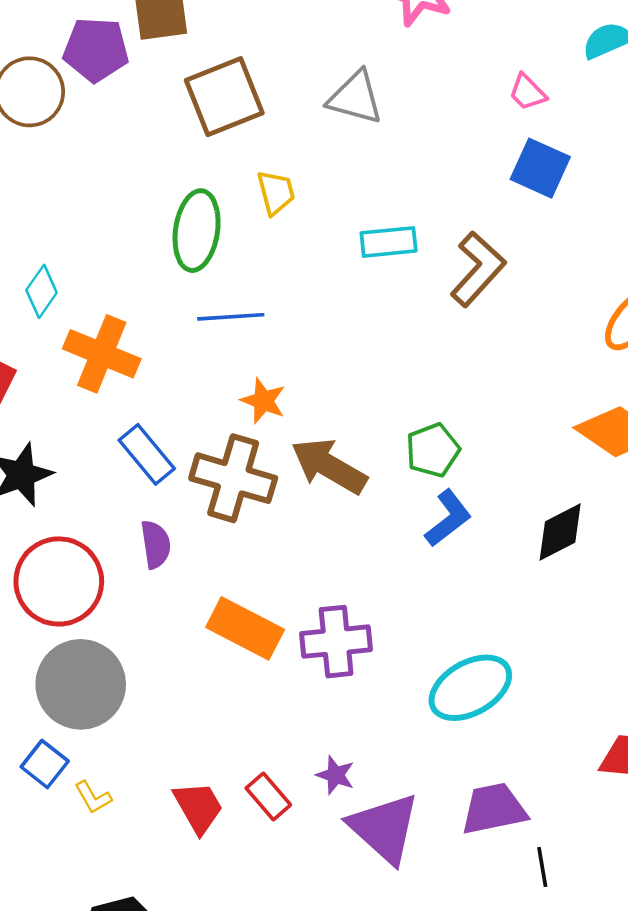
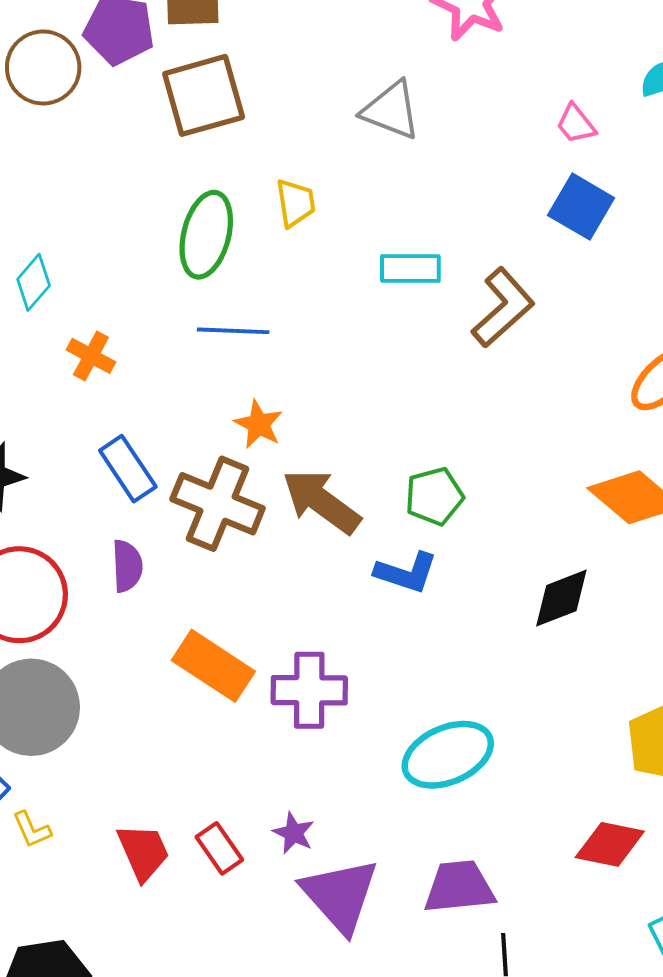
brown square: (224, 97) -> (204, 95), moved
orange cross: (102, 354) -> (91, 356), size x0.6
blue L-shape: (448, 518) -> (406, 573), moved, turned 50

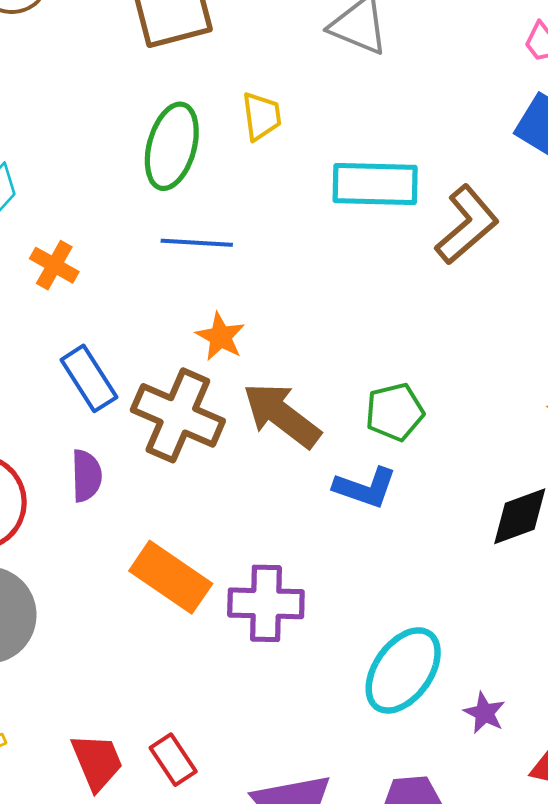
cyan rectangle: (410, 269) -> (375, 184), size x1.4
cyan ellipse: (448, 755) -> (403, 670), turned -32
purple star: (294, 833) -> (484, 713), moved

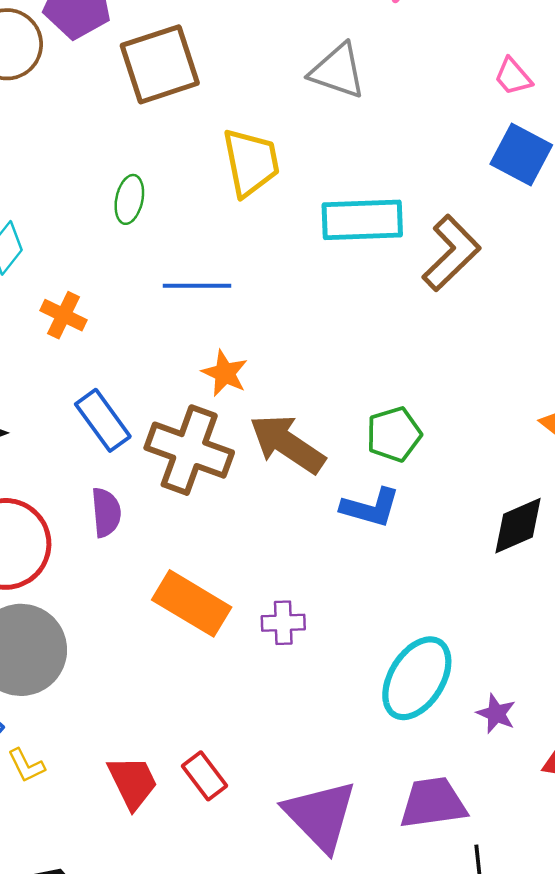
yellow trapezoid: (262, 116) -> (251, 162), size x1.5
green ellipse: (172, 146) -> (129, 199), moved, size x0.6
purple cross: (266, 603) -> (283, 623), size x0.6

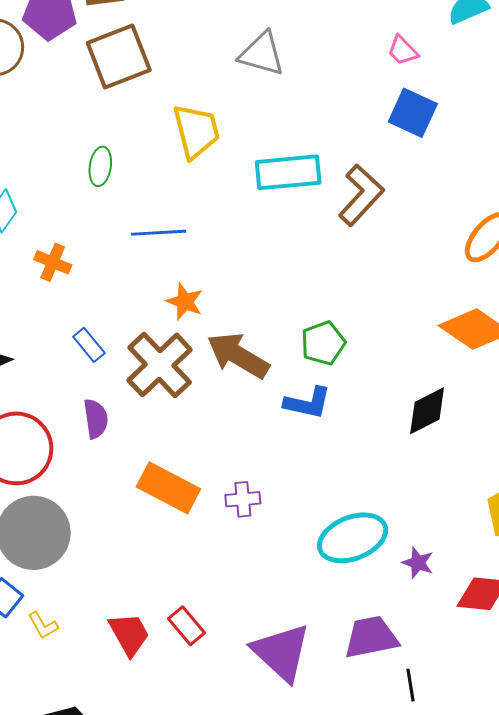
blue rectangle: (103, 420) -> (89, 345), size x0.7
brown cross: (189, 450) -> (160, 365), turned 30
cyan ellipse: (417, 678) -> (353, 538), turned 40

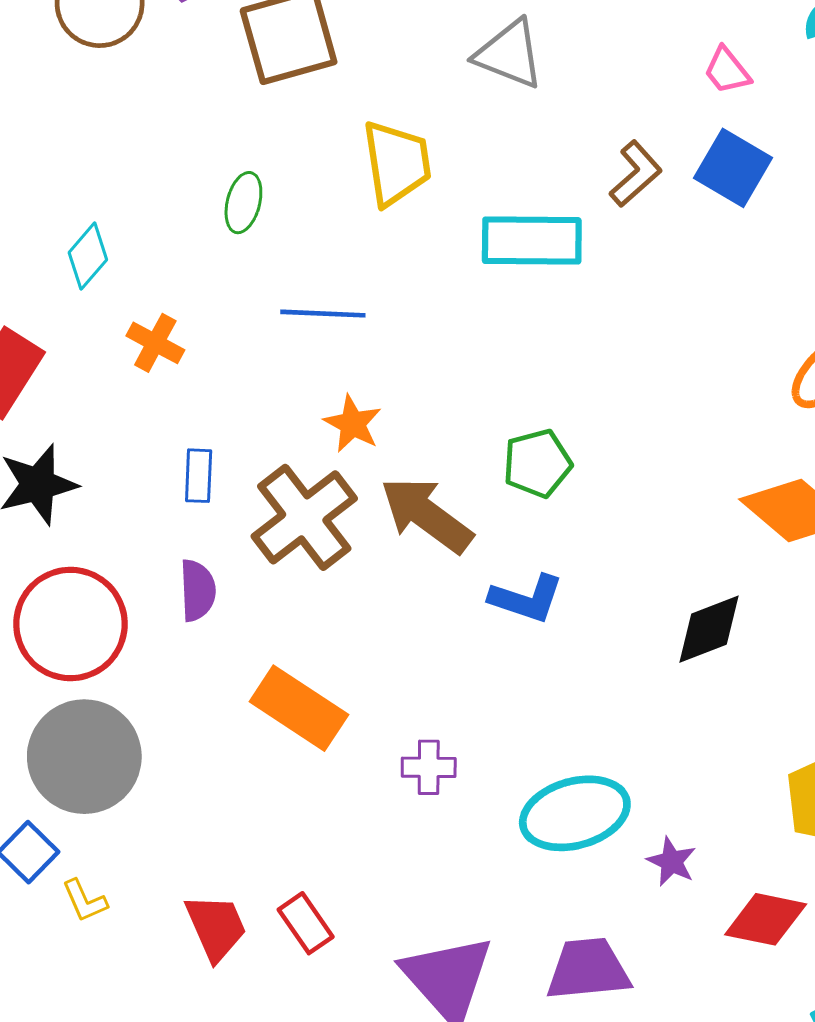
brown L-shape: (361, 195) -> (636, 174), moved, size x0.7
green pentagon: (323, 343) -> (537, 463), moved
blue rectangle: (89, 345) -> (199, 476), turned 36
purple cross: (243, 499) -> (429, 767), moved

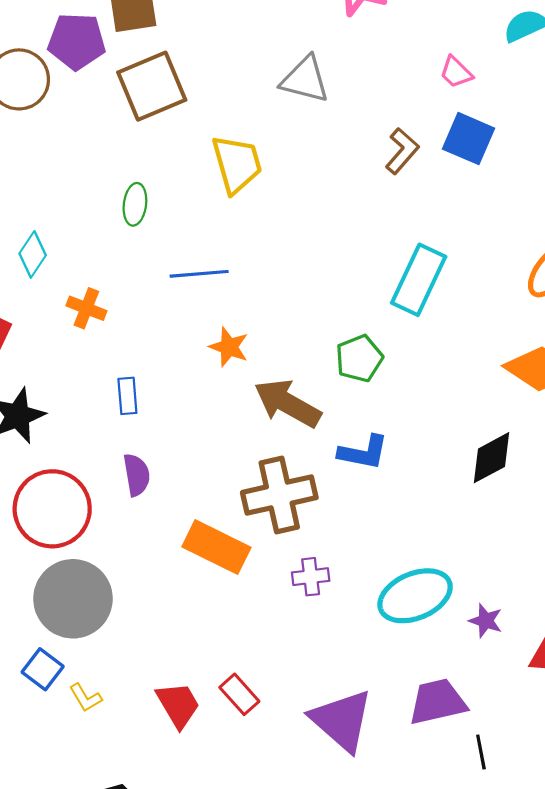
cyan rectangle: (532, 241) -> (419, 280), moved, turned -58
brown cross: (304, 517) -> (279, 495), moved, turned 32

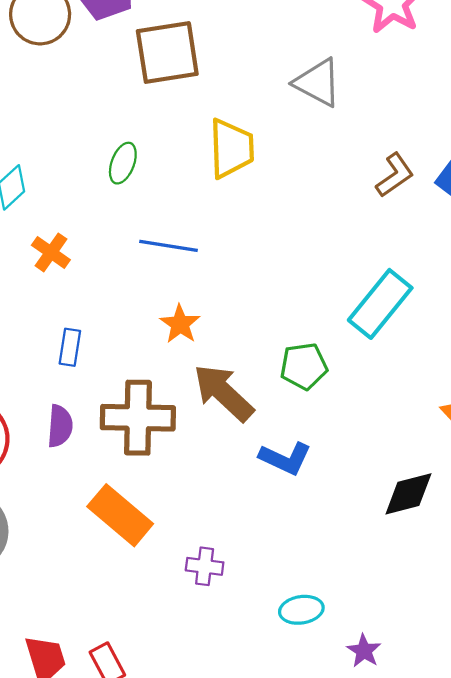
brown cross: (279, 495) -> (138, 418), moved
cyan ellipse: (415, 596) -> (301, 610), size x0.6

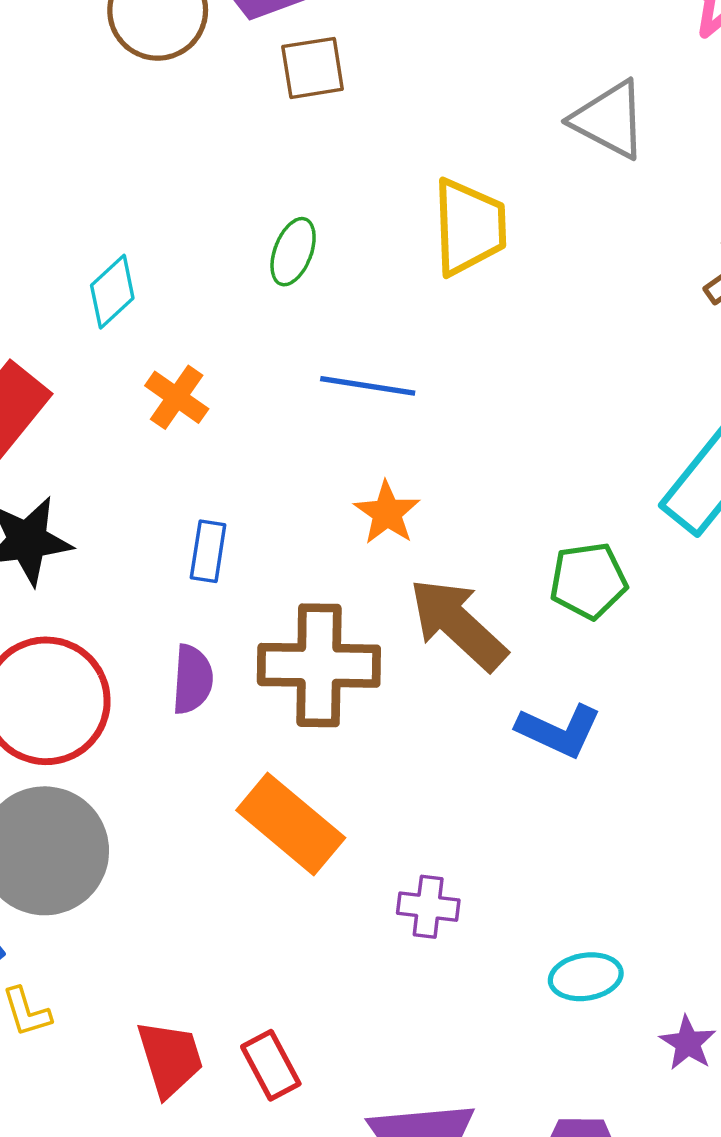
brown square: (167, 52) -> (313, 68), moved, size x0.6

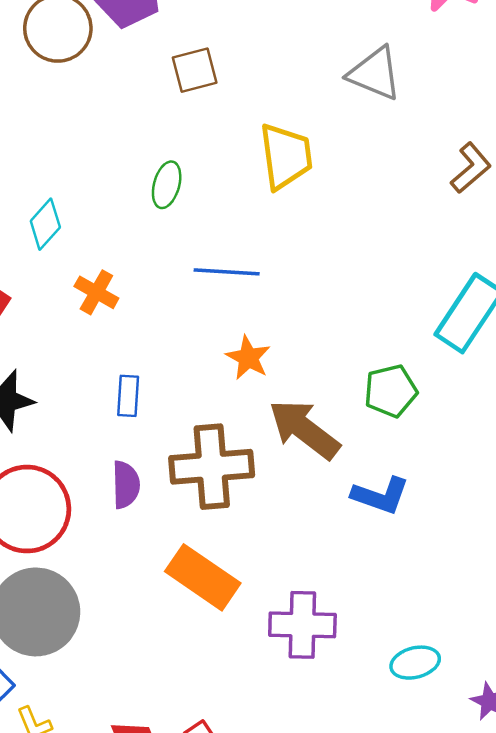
brown square: (313, 68) -> (195, 70), moved
purple cross: (428, 907) -> (302, 625), size x1.6

